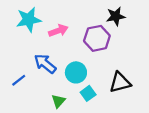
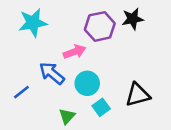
pink arrow: (58, 31) -> (75, 52), moved
purple hexagon: (97, 38) -> (100, 26), moved

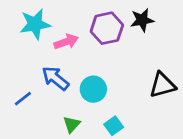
pink arrow: (75, 52) -> (66, 42), moved
black triangle: (138, 95) -> (162, 85), moved
cyan square: (101, 107) -> (114, 126), moved

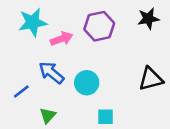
black star: (142, 20) -> (148, 19), moved
green triangle: (72, 124) -> (48, 115), moved
cyan square: (114, 126) -> (106, 117), turned 36

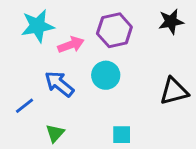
cyan circle: (87, 83) -> (106, 75), moved

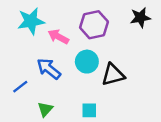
pink arrow: (71, 45) -> (58, 37), turned -132
black triangle: (174, 91) -> (113, 75), moved
cyan square: (122, 135) -> (89, 110), moved

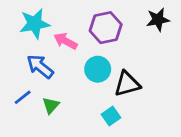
blue arrow: (49, 69) -> (40, 66), moved
green triangle: (45, 109) -> (51, 105), moved
cyan square: (89, 110) -> (111, 116), moved, turned -35

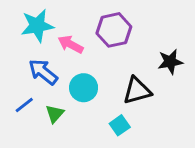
black star: (158, 20) -> (170, 62), moved
cyan circle: (98, 69) -> (84, 88), moved

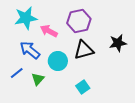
black triangle: (137, 91) -> (84, 50), moved

